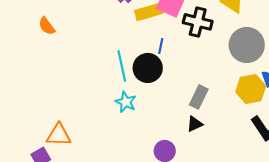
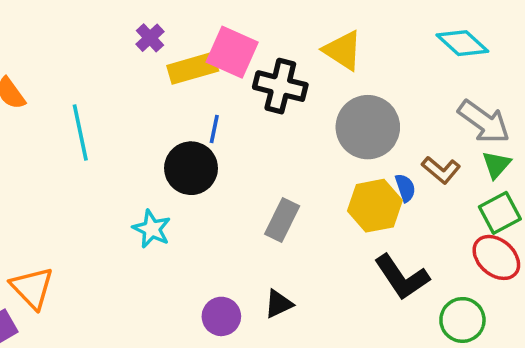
cyan line: (122, 66) -> (80, 132), moved
black triangle: (195, 124) -> (279, 304), moved
orange triangle: (59, 135) -> (32, 288), turned 44

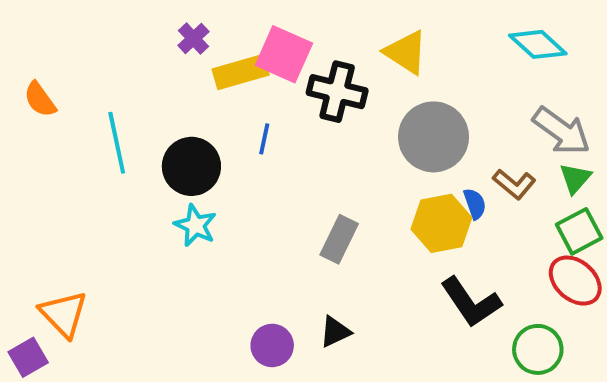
black circle: (191, 168) -> (191, 166), moved
cyan star: (152, 229) -> (195, 225), moved

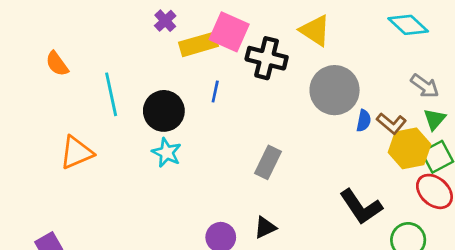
gray arrow: (561, 131) -> (425, 86), size x0.7
blue semicircle: (475, 204) -> (364, 121), moved, turned 30
yellow hexagon: (441, 223) -> (409, 148), moved
orange triangle: (64, 314) -> (76, 153), moved, turned 51

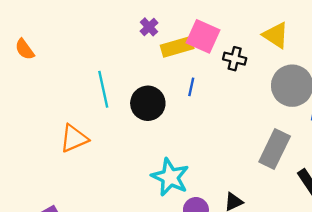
black cross: (267, 58) -> (235, 59), size x0.7
orange semicircle: (57, 64) -> (25, 49), moved
cyan star: (167, 153) -> (170, 177), moved, size x1.5
gray rectangle: (268, 162) -> (275, 149), moved, size x1.4

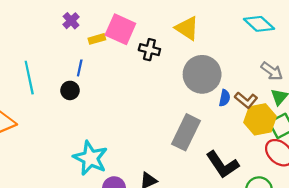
yellow rectangle: (177, 47) -> (97, 39), size x0.6
blue line: (191, 87) -> (80, 68), moved
black circle: (148, 103) -> (70, 90), size x0.6

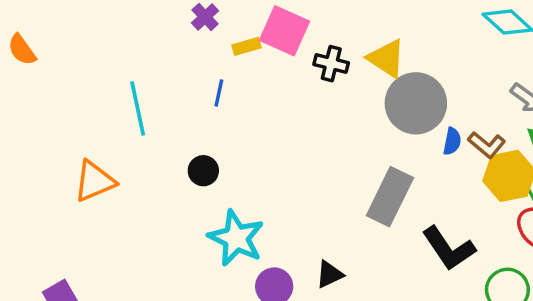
yellow triangle: (187, 28) -> (386, 58), moved
black circle: (70, 90) -> (203, 171), moved

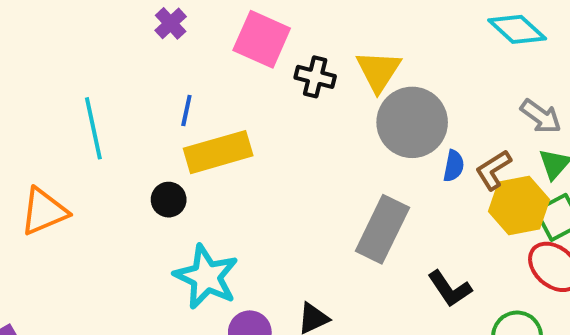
yellow rectangle: (247, 46) -> (218, 152), moved, size x2.0
yellow triangle: (386, 58) -> (378, 71), turned 30
brown L-shape: (487, 145) -> (493, 170), turned 108
black L-shape: (449, 248) -> (450, 289), size x0.7

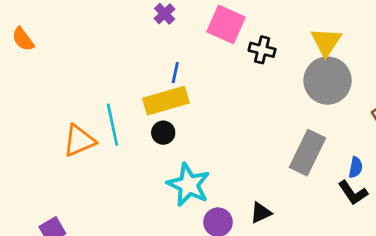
yellow triangle: (378, 71) -> (326, 42), moved
cyan line: (93, 128) -> (112, 125), moved
yellow rectangle: (218, 152) -> (166, 101), moved
blue semicircle: (454, 166) -> (356, 167), moved

